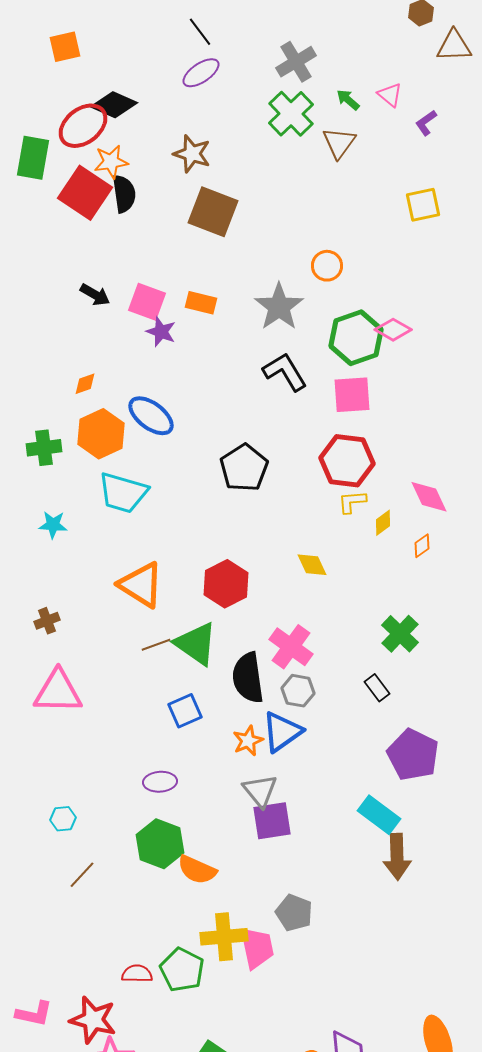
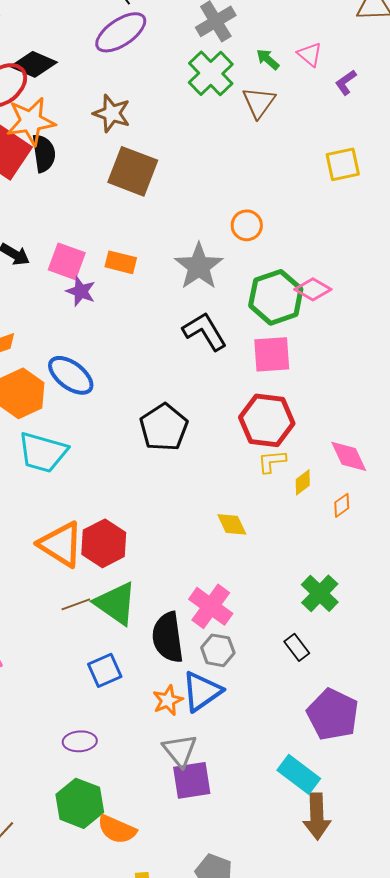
purple ellipse: (201, 73) -> (121, 32), size x1.4
orange star: (111, 162) -> (31, 121), size x1.4
red hexagon: (226, 584) -> (104, 543), moved

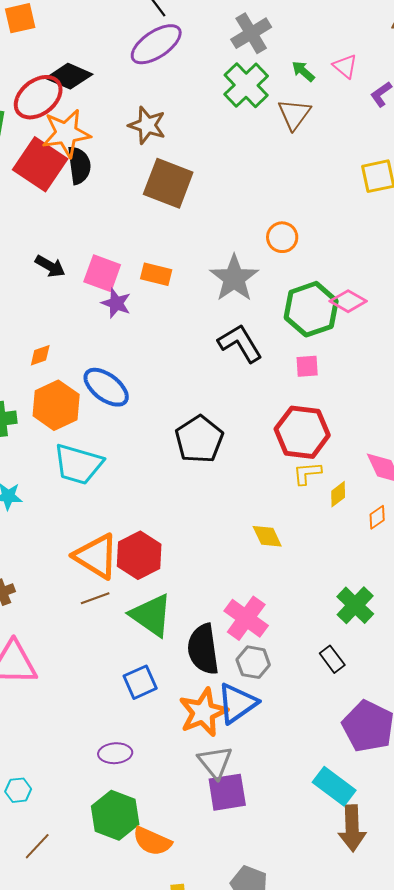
pink square: (272, 354) -> (307, 366), size x0.6
brown line: (76, 604) -> (95, 598), moved
orange star: (168, 700) -> (203, 712), size x1.6

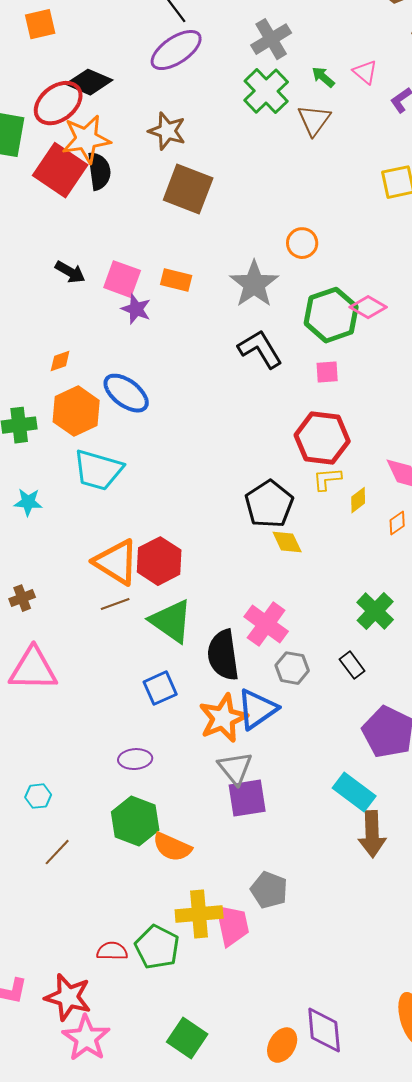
black pentagon: (199, 439) -> (269, 504), moved
gray hexagon: (253, 662) -> (292, 668), moved

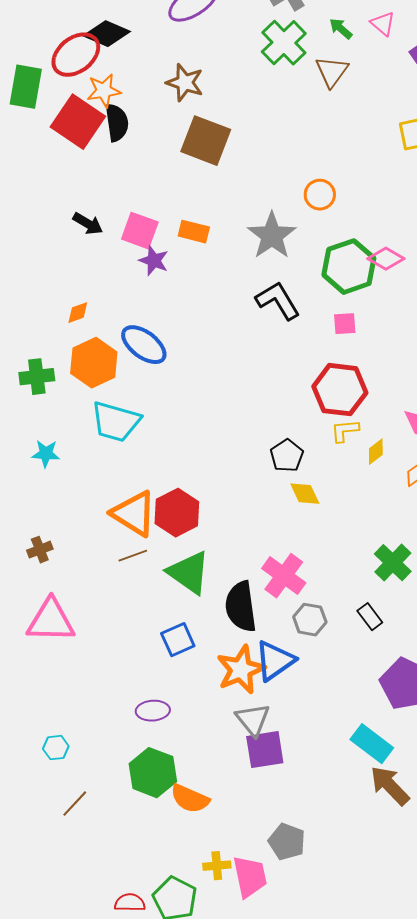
orange star: (86, 139) -> (104, 91), size x0.7
black pentagon: (269, 504) -> (287, 456), size x0.7
brown arrow: (372, 834) -> (390, 786), turned 138
yellow cross: (199, 914) -> (217, 866), size x0.6

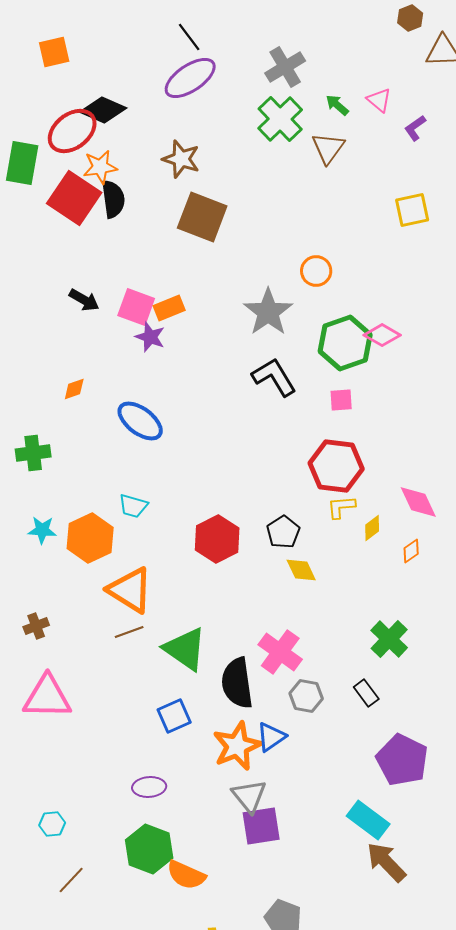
orange rectangle: (194, 232) -> (169, 308), moved, turned -36
orange hexagon: (94, 363) -> (90, 538), moved
cyan trapezoid: (116, 422) -> (133, 506), moved, size x0.6
red hexagon: (177, 513) -> (217, 539), moved
blue triangle: (275, 661) -> (271, 737), size x0.7

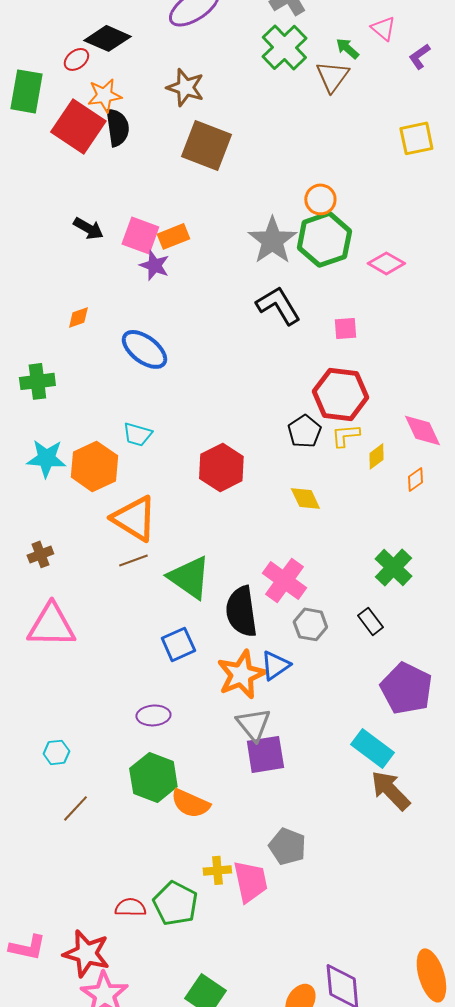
green arrow: (337, 105) -> (347, 48), moved
red ellipse: (72, 131) -> (76, 59), size x0.5
green hexagon: (345, 343) -> (324, 239), moved
cyan star: (42, 530) -> (46, 458), size x1.4
black pentagon: (283, 532) -> (304, 431), moved

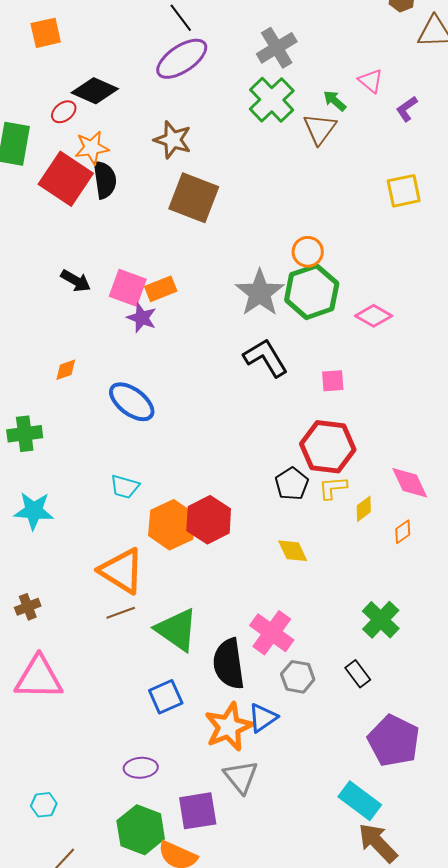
orange hexagon: (94, 466) -> (172, 525), moved
purple square: (265, 754) -> (198, 811), moved

